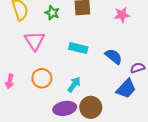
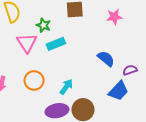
green star: (52, 13) -> (43, 25), moved
cyan rectangle: (78, 48) -> (56, 44), moved, turned -36

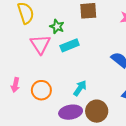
orange circle: (34, 80) -> (41, 90), moved

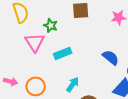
cyan rectangle: (70, 45) -> (63, 53), moved
pink arrow: (15, 85) -> (11, 81), turned -88

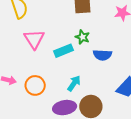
green star: (51, 25) -> (82, 37), moved
blue semicircle: (111, 57) -> (102, 55), moved, turned 144

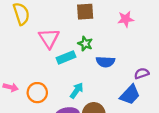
pink triangle: (34, 39) -> (49, 38), moved

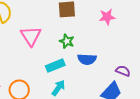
cyan rectangle: (66, 57) -> (55, 66), moved
purple semicircle: (142, 73) -> (123, 71), turned 40

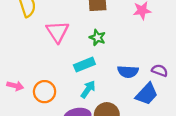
blue semicircle: (87, 59) -> (128, 72), moved

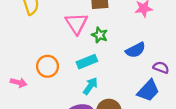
pink triangle: (57, 32) -> (76, 23), moved
blue semicircle: (128, 72) -> (136, 50), moved, turned -30
orange circle: (45, 92) -> (47, 66), moved

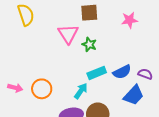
blue semicircle: (136, 50) -> (122, 72), moved
cyan rectangle: (87, 62) -> (97, 73), moved
orange circle: (47, 66) -> (42, 89), moved

